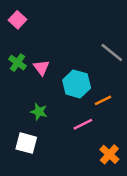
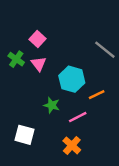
pink square: (17, 20) -> (38, 39), moved
green star: (39, 112) -> (52, 105), moved
orange cross: (109, 154) -> (72, 145), moved

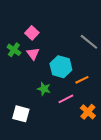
orange cross: (72, 145) -> (88, 112), moved

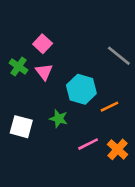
pink line: (66, 99) -> (88, 144), moved
white square: (21, 114) -> (21, 127), moved

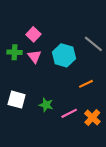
green cross: (19, 66) -> (14, 52), turned -32
cyan hexagon: (81, 89) -> (64, 55), moved
green star: (59, 119) -> (46, 105), moved

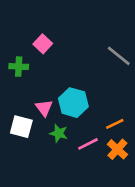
cyan hexagon: (64, 55) -> (73, 103), moved
pink triangle: (34, 56) -> (44, 108), moved
orange line: (86, 84) -> (115, 124), moved

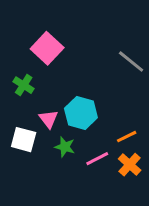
pink square: (43, 44) -> (47, 48), size x1.5
green cross: (19, 67) -> (24, 85), moved, turned 30

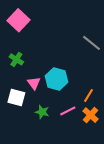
pink square: (47, 48) -> (18, 20), moved
orange line: (127, 137) -> (88, 95), turned -32
green star: (65, 147) -> (42, 112), moved

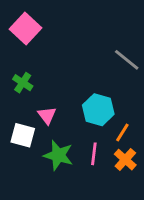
cyan hexagon: (57, 79) -> (98, 110), moved
pink line: (68, 111) -> (94, 154), turned -56
green star: (42, 112) -> (58, 155), size x1.5

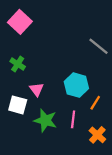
orange cross: (125, 160) -> (97, 135), moved

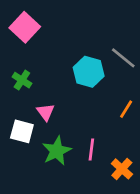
cyan hexagon: (76, 85) -> (89, 72), moved
orange line: (95, 103) -> (126, 109), moved
green star: (45, 120) -> (57, 151), turned 30

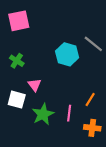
pink square: (25, 27) -> (19, 21), turned 35
orange line: (126, 109) -> (90, 100), moved
orange cross: (122, 169) -> (92, 128), turned -35

